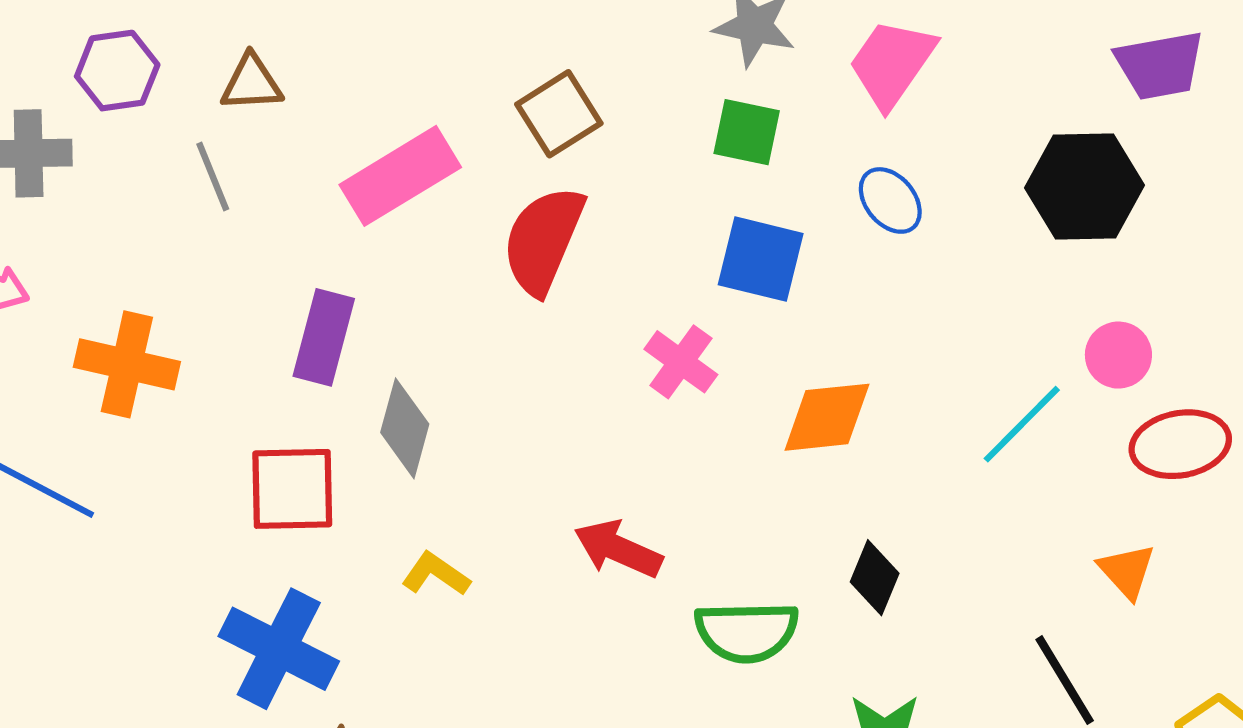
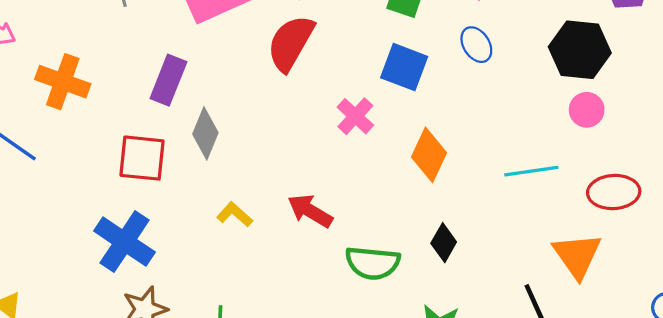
pink circle: (1118, 355) -> (587, 110), moved
orange diamond: (827, 417) -> (429, 155), turned -66
cyan line: (1022, 424) -> (531, 171), turned 30
orange triangle: (1127, 571) -> (577, 256), size x1.6
yellow L-shape: (436, 574) -> (235, 214), moved

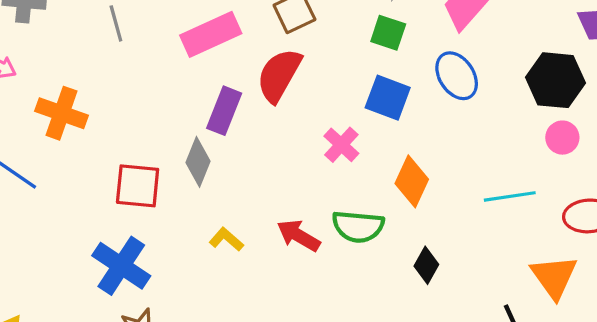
blue ellipse: (476, 45) -> (457, 76), size x1.4
purple rectangle: (168, 80) -> (224, 111), moved
green semicircle: (373, 263) -> (358, 226), moved

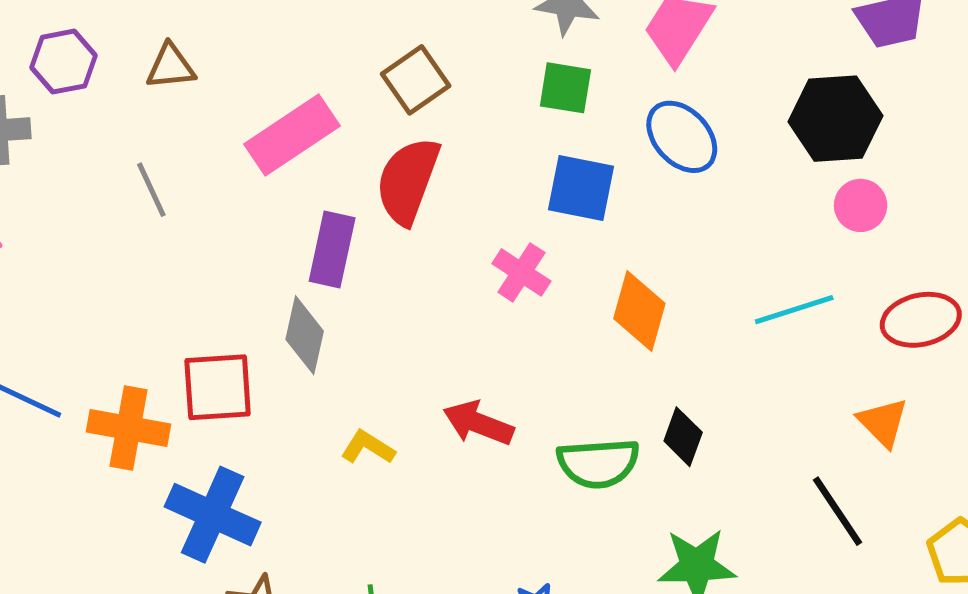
gray line: (116, 23) -> (151, 190), moved
orange cross: (61, 113) -> (128, 428), moved
green semicircle: (358, 226) -> (598, 463), moved
orange triangle: (554, 277) -> (883, 422), size x0.7

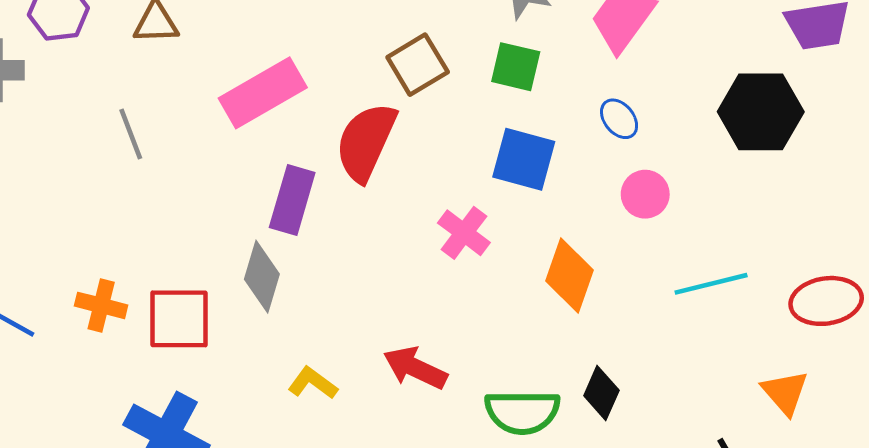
brown square: (416, 80) -> (418, 65), moved
blue ellipse: (682, 137) -> (619, 119), size x0.6
pink circle: (861, 205) -> (645, 194), moved
orange cross: (128, 428) -> (101, 305), moved, size x0.7

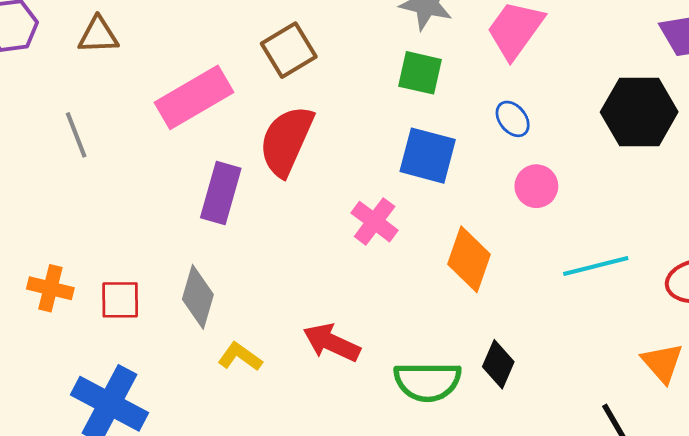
brown square: (418, 65) -> (289, 50), moved
gray diamond: (262, 277) -> (198, 297), moved
red square: (179, 319) -> (120, 300), size x0.7

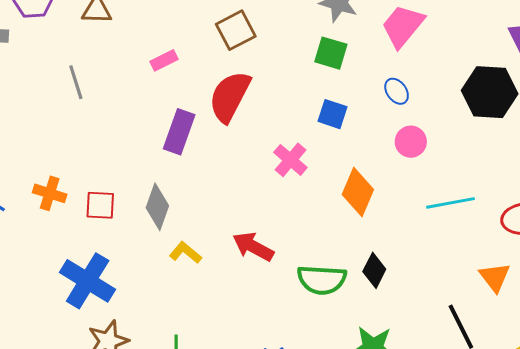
pink rectangle: (194, 97) -> (164, 60), size x0.5
blue square: (428, 156) -> (332, 114), size x0.7

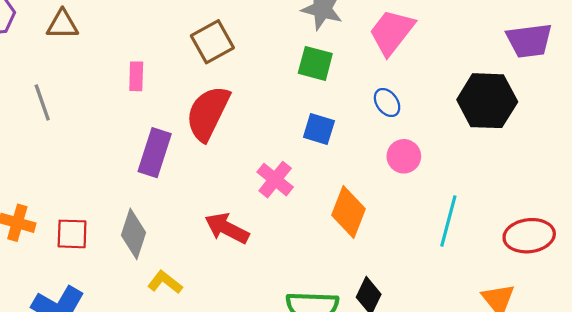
pink rectangle: (164, 60) -> (136, 76), turned -60
cyan line: (450, 203) -> (448, 221), turned -63
red arrow: (253, 247) -> (227, 228), moved

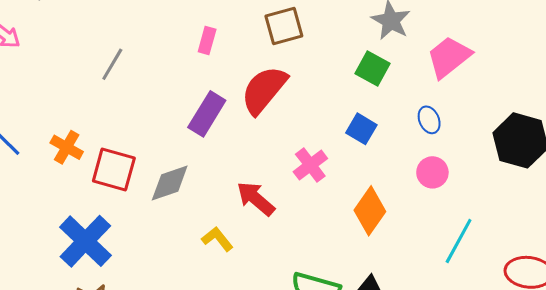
gray line: (42, 102) -> (112, 64), moved, turned 36
red square: (72, 234) -> (114, 170), size x1.4
gray diamond: (133, 234) -> (170, 183), turned 39
yellow L-shape: (165, 282) -> (217, 239), moved

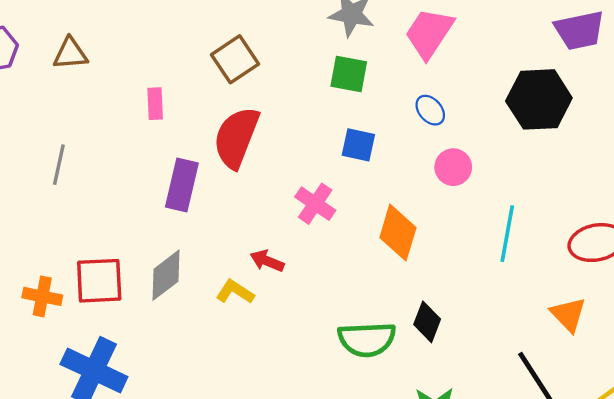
orange cross: (67, 147) -> (42, 296), moved
red arrow: (256, 199) -> (267, 261), size x0.7
yellow L-shape: (217, 239) -> (235, 292), moved

